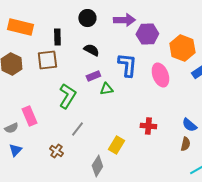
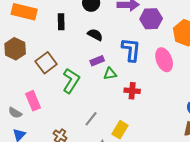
brown square: (47, 60) -> (46, 63), moved, turned -30
red cross: (148, 126) -> (132, 91), moved
gray semicircle: (11, 128) -> (15, 113), turned 56
gray line: (77, 129) -> (91, 119), moved

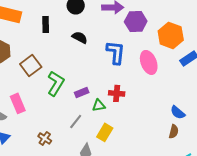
purple rectangle: (97, 61) -> (82, 92), moved
green triangle: (110, 74) -> (99, 105), moved

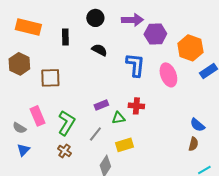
brown square: (31, 65) -> (50, 78), turned 35
green L-shape: (56, 83) -> (66, 123), moved
yellow rectangle: (105, 132) -> (124, 145), turned 42

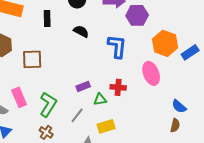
orange hexagon: (190, 48) -> (165, 43), moved
pink ellipse: (168, 75) -> (151, 73), moved

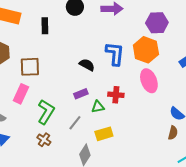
purple hexagon: (137, 15) -> (157, 23), moved
black semicircle: (81, 31) -> (87, 65), moved
orange hexagon: (165, 43) -> (146, 50), moved
pink rectangle: (19, 97) -> (21, 94), moved, turned 48

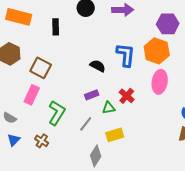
brown square: (30, 67) -> (41, 68), turned 30
pink ellipse: (149, 81) -> (160, 82), turned 30
red cross: (116, 95) -> (127, 96), turned 35
brown cross: (44, 140) -> (42, 141), moved

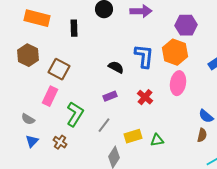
green triangle: (109, 108) -> (157, 140), moved

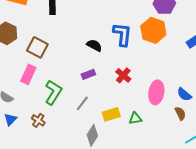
pink ellipse: (178, 83) -> (156, 92), moved
brown semicircle: (202, 135) -> (180, 113), turned -40

